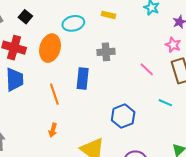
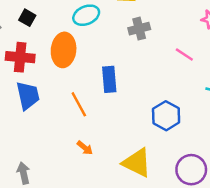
gray cross: (106, 52) -> (139, 29), moved
orange arrow: (53, 130) -> (85, 148), turned -56

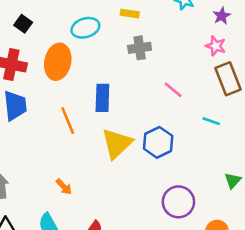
pink line: (184, 54) -> (173, 90), moved
orange arrow: (85, 148) -> (64, 187), moved
yellow triangle: (137, 163) -> (117, 143), moved, turned 44

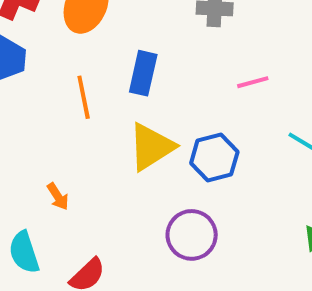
pink line: (173, 90) -> (253, 82), turned -66
purple circle: (178, 202) -> (192, 235), moved

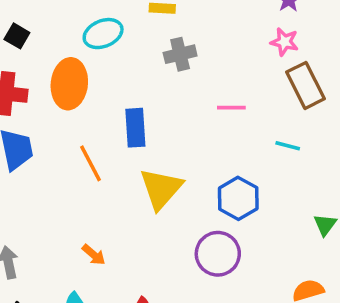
pink line: (253, 82) -> (231, 108), turned 32
blue hexagon: (214, 157) -> (238, 198), moved

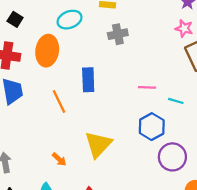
pink line: (231, 108) -> (147, 87), moved
cyan line: (288, 146) -> (176, 101), moved
yellow triangle: (161, 189) -> (98, 144), moved
purple circle: (218, 254) -> (172, 157), moved

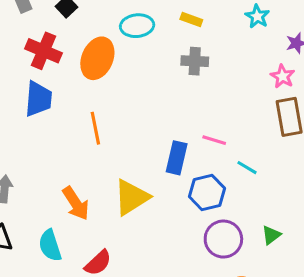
blue rectangle: (88, 80) -> (177, 158), moved
orange arrow: (59, 159) -> (76, 203), size x1.6

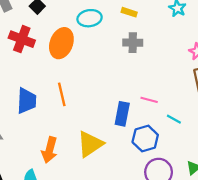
blue trapezoid: (38, 99) -> (27, 101), moved
orange arrow: (76, 203) -> (49, 150), turned 50

